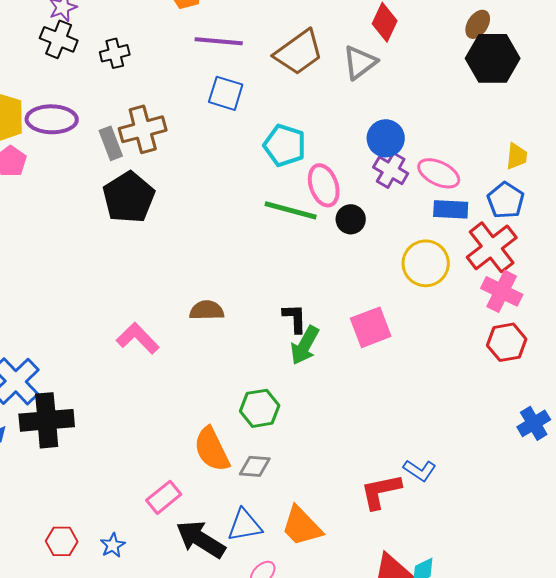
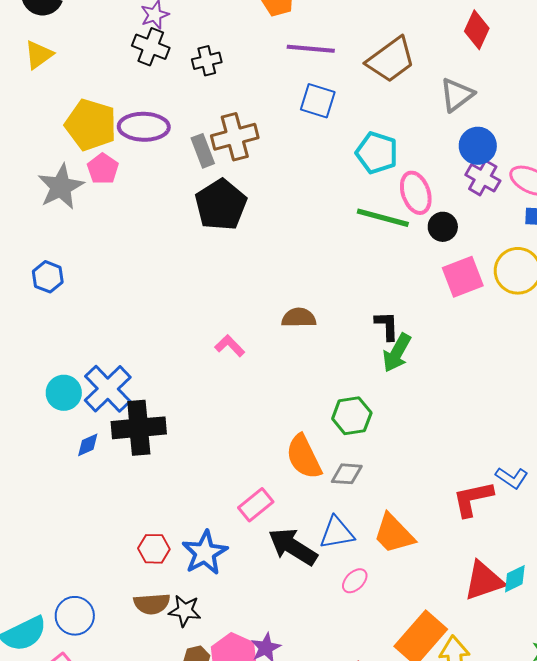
gray triangle: (360, 62) -> (457, 95), moved
pink square: (371, 327) -> (463, 277), moved
pink L-shape: (138, 338) -> (230, 346), size x0.7
blue star: (113, 545) -> (205, 553), size x1.8

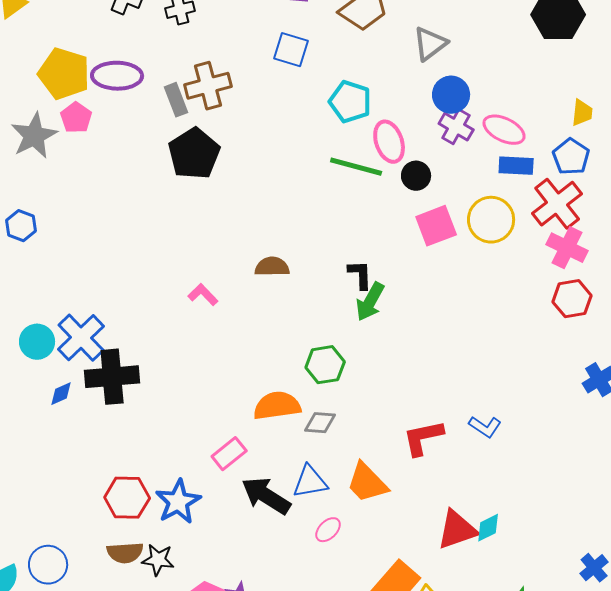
orange semicircle: (304, 457) -> (277, 406), turned 108
red L-shape: (473, 499) -> (423, 438), moved
red hexagon: (154, 549) -> (127, 498), size x1.4

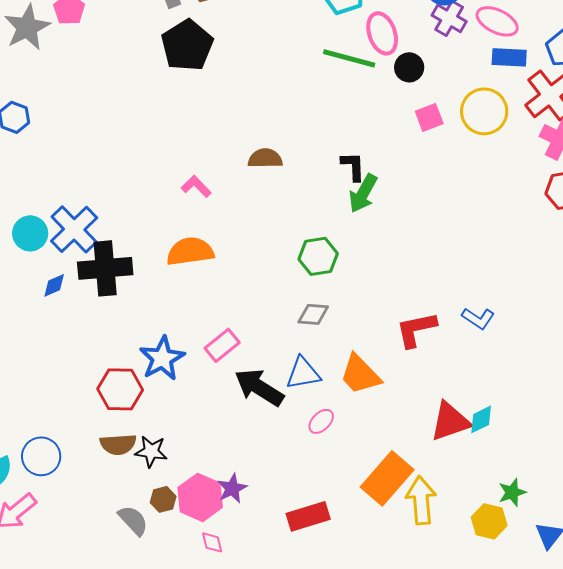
pink square: (436, 226) -> (429, 117), size x0.7
orange semicircle: (277, 406) -> (190, 251), moved
blue star: (178, 502) -> (162, 358), moved

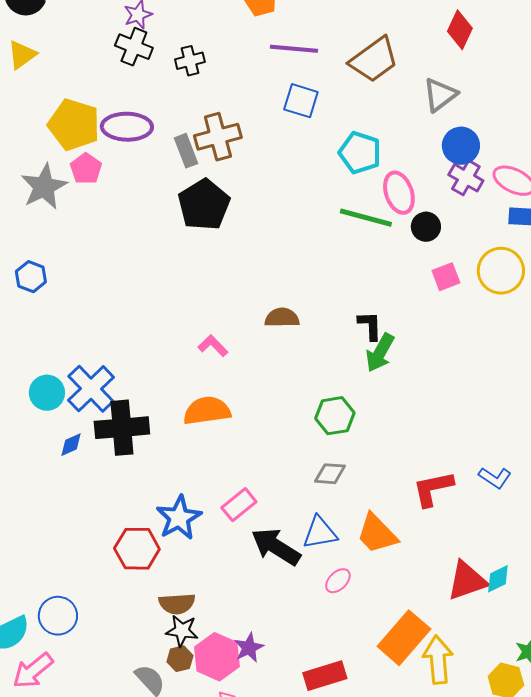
brown semicircle: (118, 444) -> (177, 604), moved
black star: (151, 451) -> (182, 631), moved

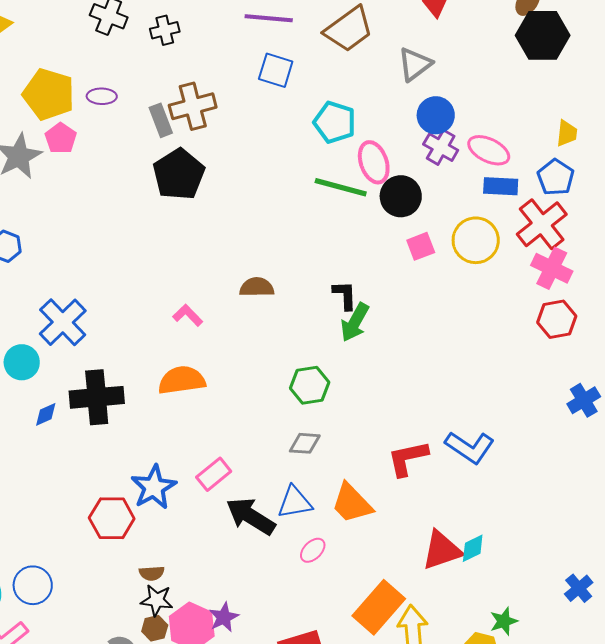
purple ellipse: (127, 127) -> (102, 96), size x0.6
black circle: (426, 227) -> (401, 196), size x1.4
blue cross: (91, 389) -> (63, 322), moved
blue L-shape: (495, 478) -> (470, 447), size x1.5
brown semicircle: (177, 604) -> (152, 573), size x0.7

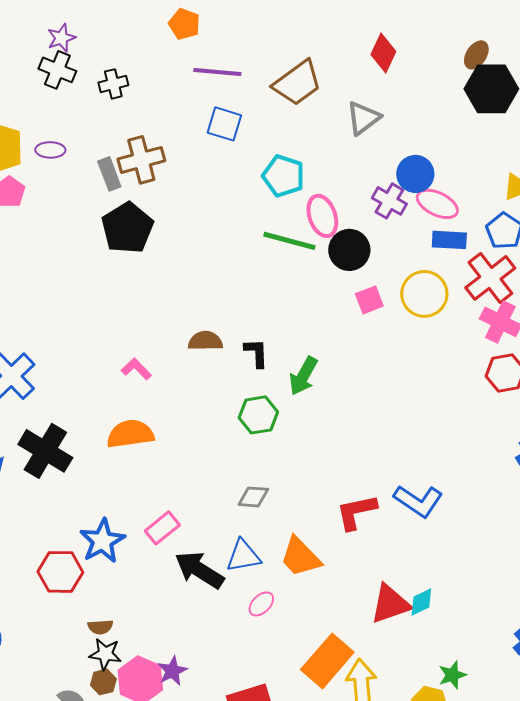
blue circle: (436, 115) -> (415, 174), moved
black L-shape: (345, 295) -> (256, 353), moved
green hexagon: (310, 385) -> (258, 415), moved
black cross: (97, 397) -> (45, 451), turned 36

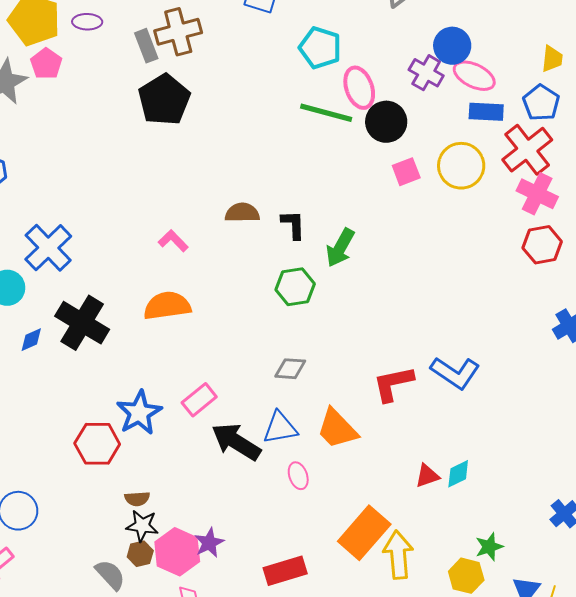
pink ellipse: (261, 604) -> (298, 476), turned -64
red triangle: (390, 604) -> (427, 476), size x0.6

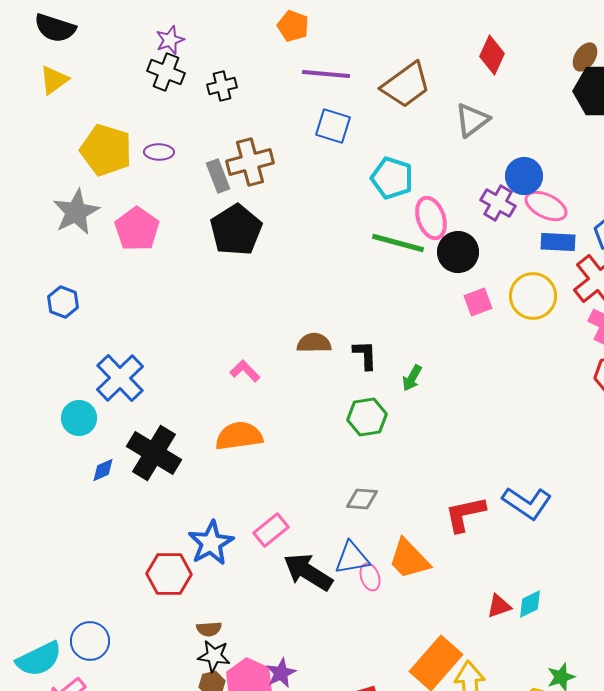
pink pentagon: (46, 64) -> (137, 229), moved, size x1.4
green arrow: (340, 248) -> (412, 378), size x0.7
pink ellipse: (298, 476) -> (370, 577), moved

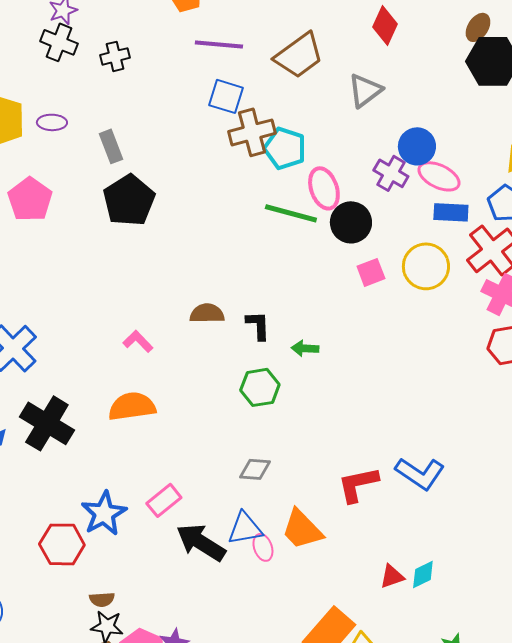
brown cross: (250, 162) -> (252, 132), moved
green arrow: (412, 378) -> (305, 348), turned 64

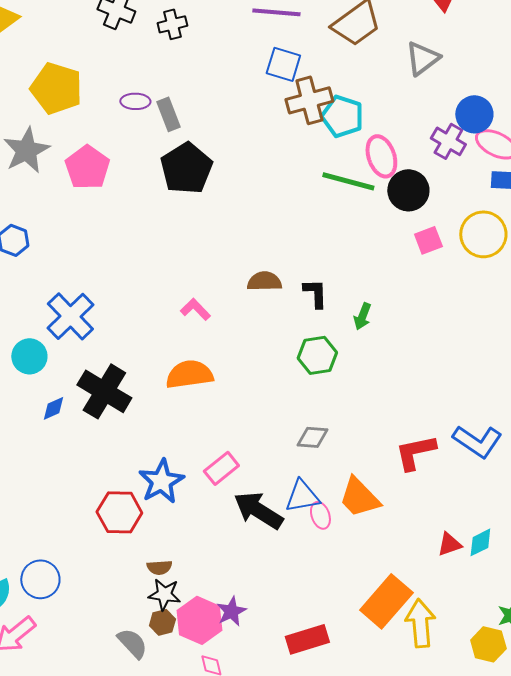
purple ellipse: (52, 122) -> (135, 101), moved
green arrow: (305, 348) -> (362, 316), turned -72

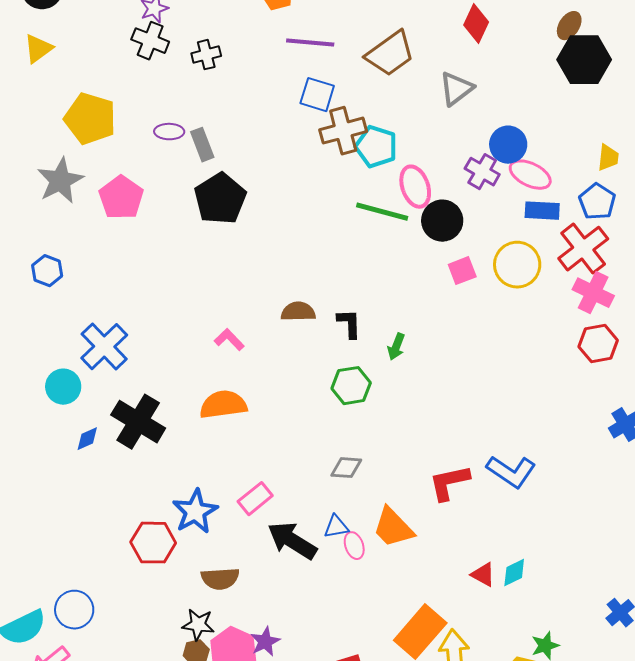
blue triangle: (302, 496) -> (336, 527), size x0.7
red triangle: (449, 544) -> (483, 575), turned 48
brown semicircle: (159, 567) -> (220, 579), moved, size x1.5

